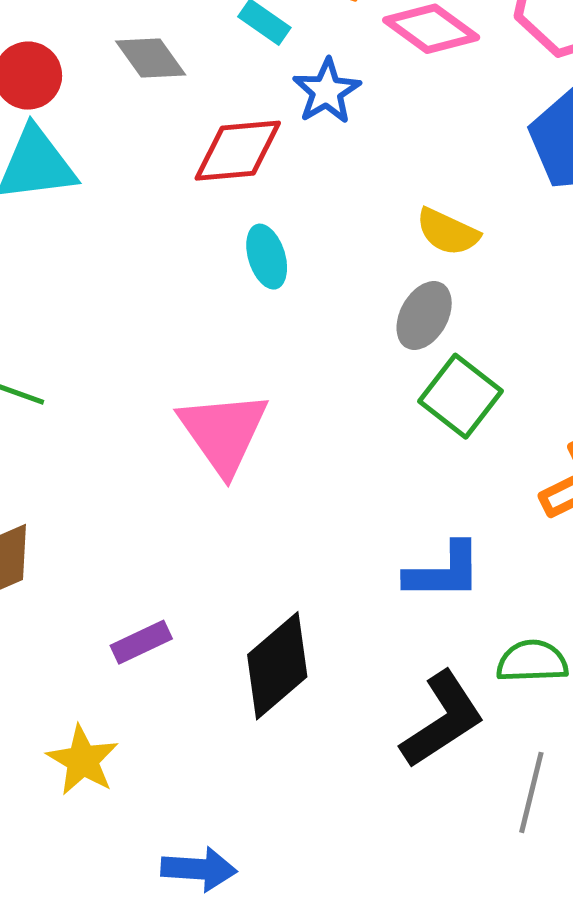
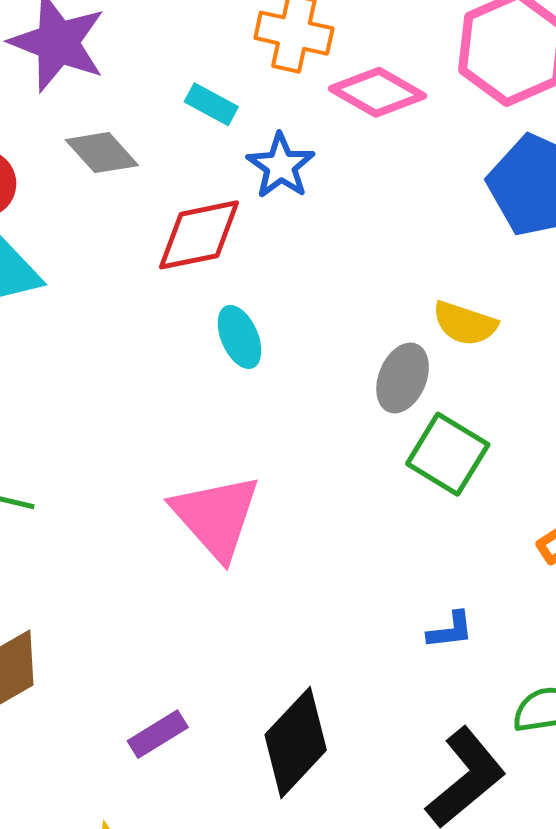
yellow semicircle: (448, 232) -> (465, 323), moved
blue L-shape: (444, 571) -> (450, 630), size x0.6

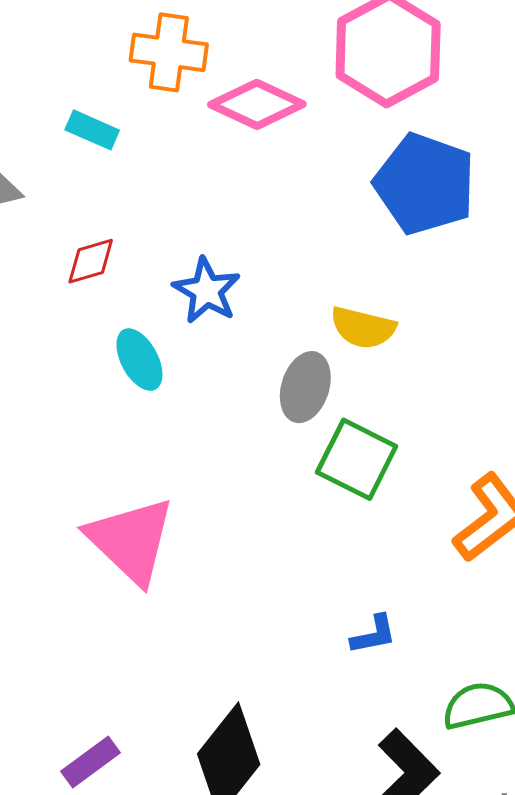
blue star: (281, 166) -> (207, 291), moved
red diamond: (199, 235) -> (91, 261), size x0.6

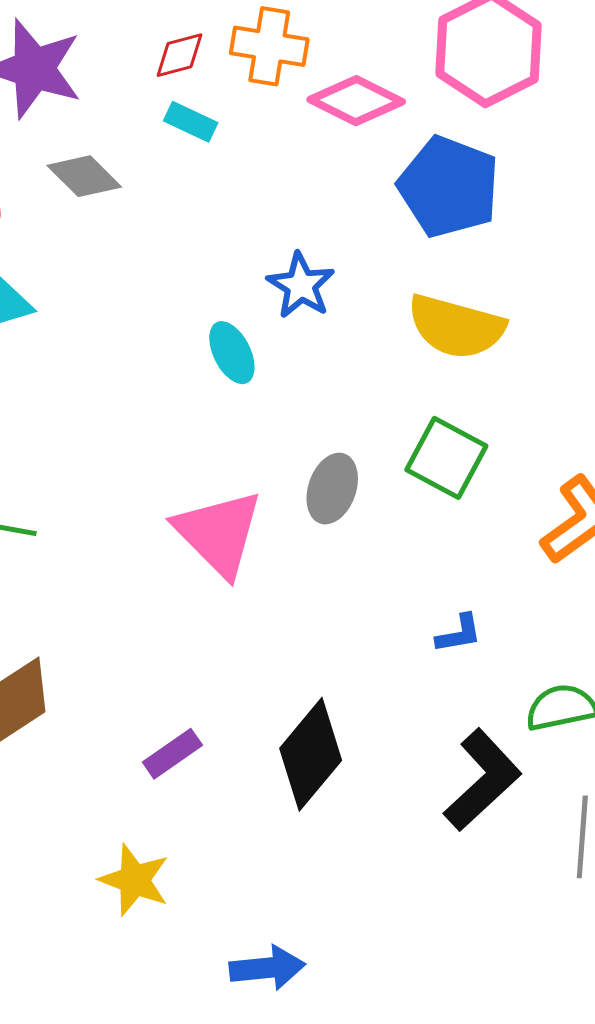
blue pentagon: (425, 184) -> (449, 187), moved
red diamond: (91, 261) -> (180, 55), moved
yellow semicircle: (363, 328) -> (456, 327), size x1.5
gray ellipse: (305, 387) -> (332, 489), moved

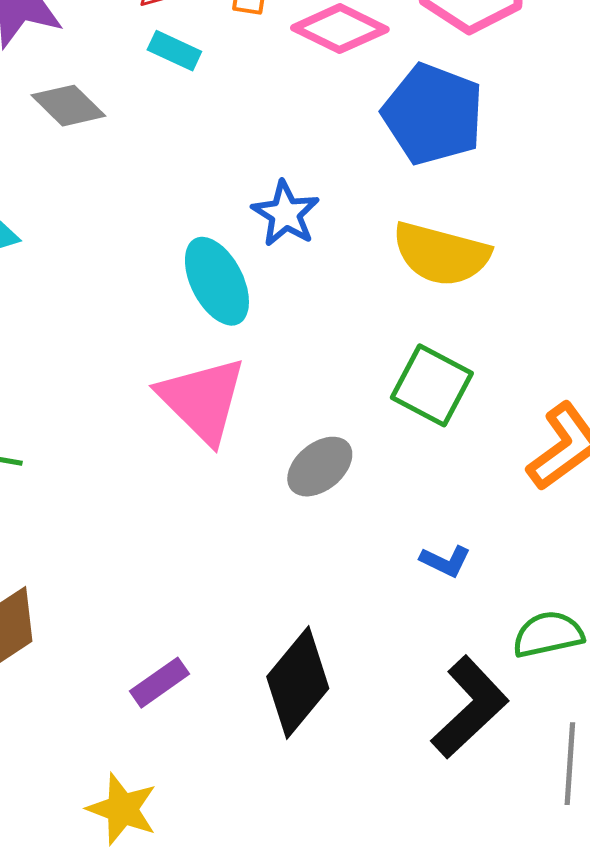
cyan ellipse: (232, 353) -> (217, 281), size x1.4
gray ellipse: (332, 489) -> (320, 467), moved, turned 32
pink triangle: (219, 533) -> (202, 400), moved
blue L-shape: (459, 634) -> (445, 561), turned 36

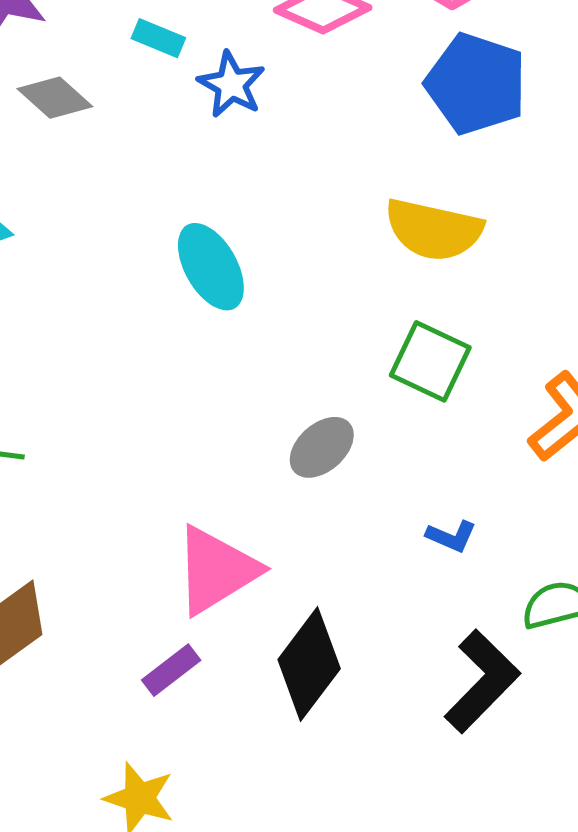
blue pentagon: (433, 114) -> (476, 84), moved
blue star: (286, 214) -> (231, 84), moved
pink triangle: (202, 400) -> (216, 570), moved, turned 46

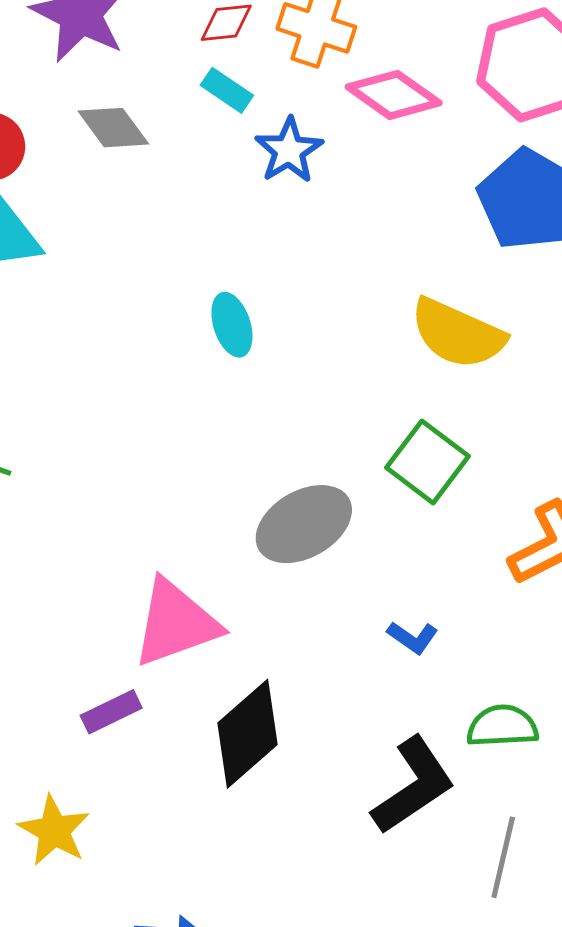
cyan ellipse: (211, 267) -> (232, 325), size x0.7
gray ellipse: (322, 447) -> (304, 524), size x1.4

